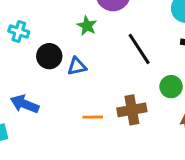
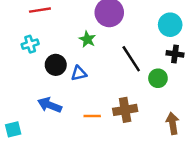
cyan cross: (19, 32) -> (30, 44), turned -35
green circle: (171, 87) -> (158, 78), moved
blue arrow: (25, 104) -> (50, 105), moved

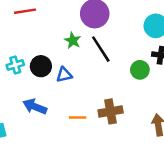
cyan cross: (30, 44) -> (15, 65), moved
black line: (131, 59) -> (101, 49), moved
green circle: (158, 78) -> (140, 70), moved

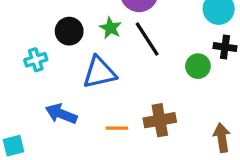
black circle: (41, 66) -> (69, 31), moved
blue triangle: (64, 75) -> (99, 72), size x1.6

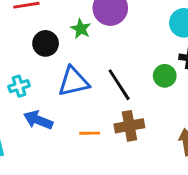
green star: (111, 28) -> (81, 29), moved
black line: (147, 39) -> (119, 85), moved
cyan cross: (36, 60) -> (19, 86), moved

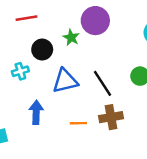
cyan cross: (19, 86) -> (20, 71), moved
blue arrow: (38, 120) -> (36, 112), turned 70

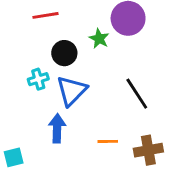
blue triangle: (65, 81) -> (72, 91), moved, turned -32
brown cross: (111, 117) -> (148, 150), moved

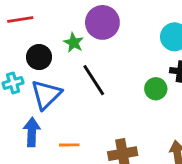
black line: (137, 94) -> (94, 80), moved
orange line: (108, 141) -> (69, 145), moved

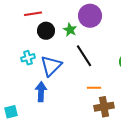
black circle: (39, 57) -> (46, 31), moved
orange line: (69, 145) -> (94, 88), moved

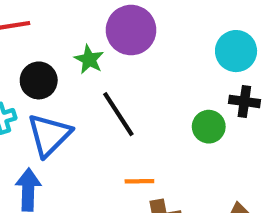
black circle: (46, 31) -> (39, 80), moved

